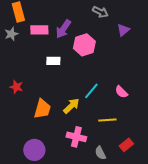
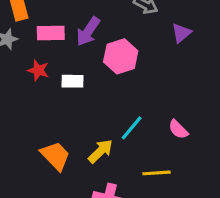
red star: (16, 87) -> (38, 70), moved
orange trapezoid: (42, 109) -> (55, 156), turned -60

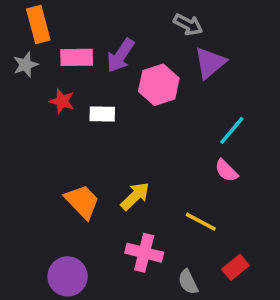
purple triangle: (181, 33) -> (210, 63), moved, size x1.4
cyan line: (132, 128) -> (232, 130), moved
yellow line: (156, 173) -> (201, 222), turned 32

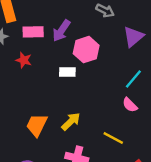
purple triangle: (210, 63) -> (133, 37), moved
white rectangle: (102, 114) -> (67, 72), moved
orange trapezoid: (82, 202) -> (37, 125), turned -110

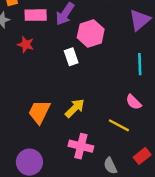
white rectangle: (67, 72) -> (71, 57), turned 70
cyan line: (133, 79) -> (140, 64), turned -42
pink semicircle: (130, 105) -> (134, 102), moved

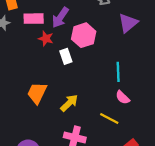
red star: (26, 44) -> (46, 39), moved
cyan line: (140, 64) -> (118, 72), moved
orange trapezoid: (39, 112) -> (37, 93), moved

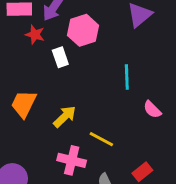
pink semicircle: (123, 97) -> (152, 110), moved
yellow line: (109, 119) -> (101, 139), moved

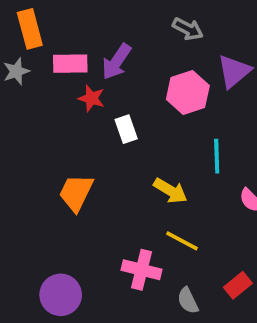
pink hexagon: (83, 30) -> (188, 92), moved
yellow arrow: (65, 117) -> (170, 191), moved, turned 75

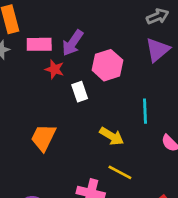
gray arrow: (188, 29) -> (158, 16), moved, turned -50
pink hexagon: (188, 92) -> (107, 65), moved

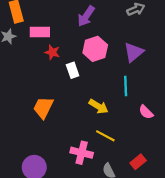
purple arrow: (73, 43) -> (86, 16), moved
purple triangle: (158, 50) -> (134, 52), moved

